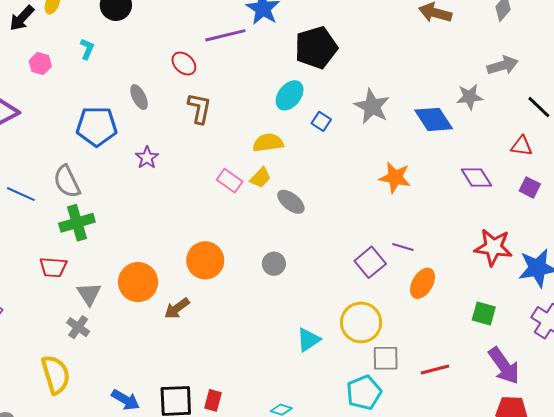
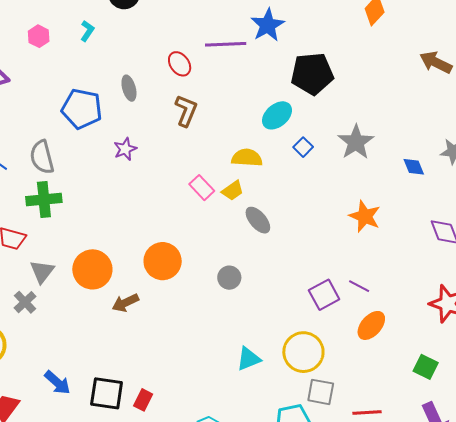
blue diamond: (434, 119) -> (414, 167), size x0.6

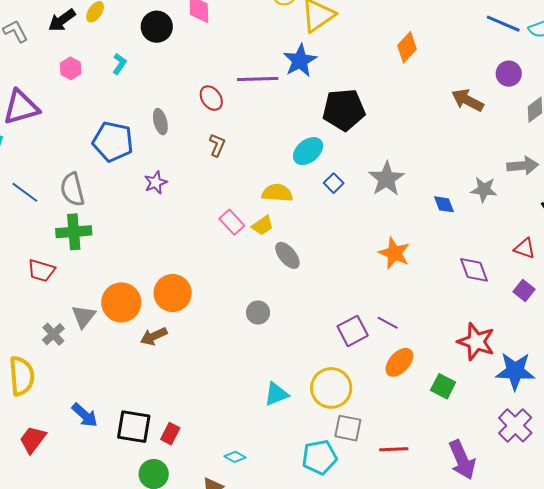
brown L-shape: (186, 111) -> (217, 145), size x0.7
orange circle: (163, 261) -> (173, 293), moved
gray triangle: (42, 272) -> (84, 316), moved
green square: (426, 367) -> (443, 386), moved

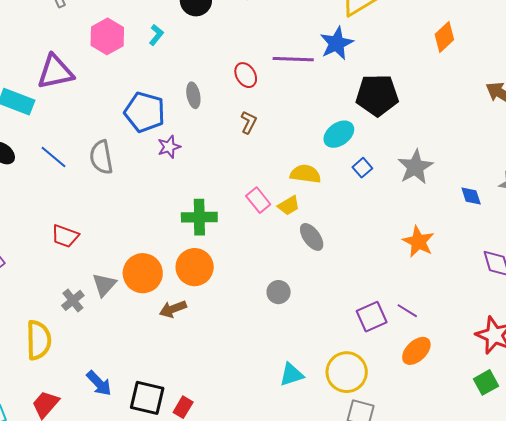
pink hexagon: (71, 68) -> (107, 36), size x1.6
purple star: (156, 182) -> (169, 147), moved
green cross: (74, 232) -> (199, 217), moved
green square: (443, 386) -> (486, 382), moved, turned 30

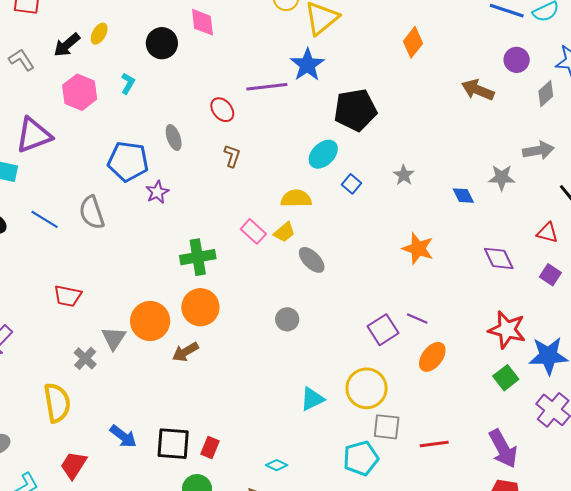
gray star: (415, 167) -> (404, 175), size x0.6

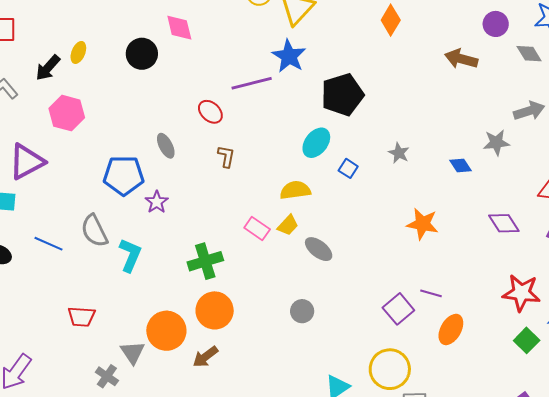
cyan L-shape: (128, 83) -> (130, 255), moved, size x1.6
gray diamond: (546, 94) -> (529, 54), turned -72

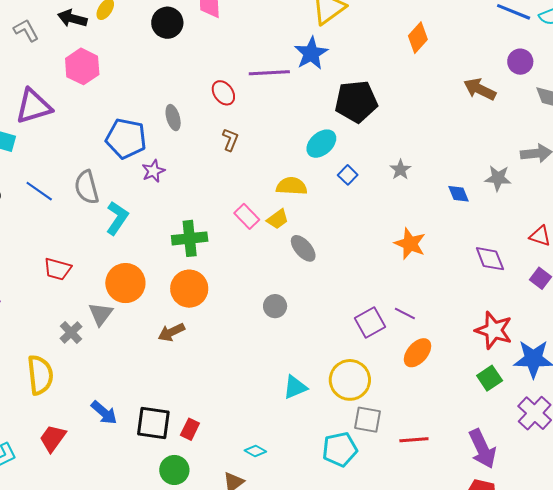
black arrow: (48, 68) -> (72, 18), turned 52
orange circle: (166, 331) -> (125, 283), moved

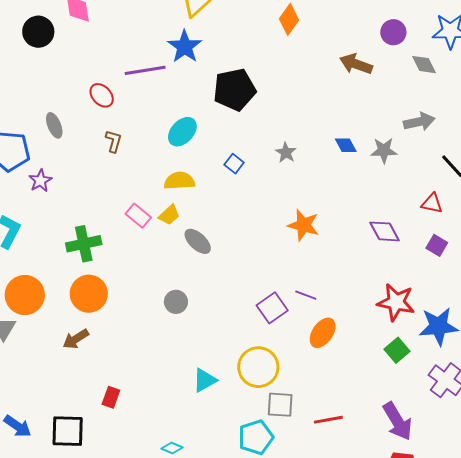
cyan ellipse: (321, 144) -> (182, 132), moved
blue diamond: (459, 194) -> (346, 145), moved
red rectangle: (190, 429) -> (111, 397), moved

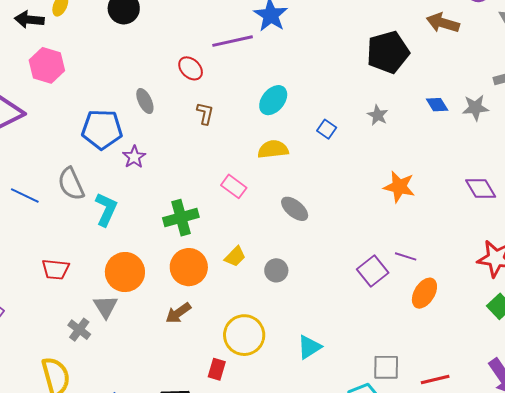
black pentagon: (235, 90) -> (388, 52), moved
yellow trapezoid: (169, 215) -> (235, 257), moved
yellow circle: (258, 367) -> (244, 335), moved

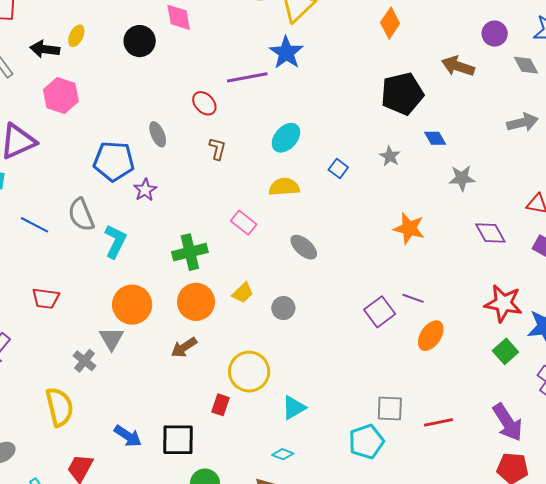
blue diamond: (437, 105) -> (435, 138), moved
gray star: (475, 108) -> (462, 178), moved
red trapezoid: (56, 269) -> (46, 298), moved
cyan triangle: (309, 347) -> (294, 408), moved

